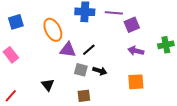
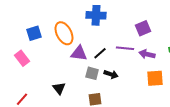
purple line: (114, 13) -> (125, 48), moved
blue square: (16, 22) -> (34, 33), moved
orange square: (136, 82) -> (155, 78), moved

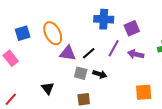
blue cross: (96, 15) -> (104, 19), moved
purple line: (125, 48) -> (114, 48), turned -66
orange square: (155, 78) -> (144, 92), moved

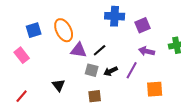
purple line: (114, 48) -> (132, 70), moved
black arrow: (100, 74) -> (111, 71), turned 136

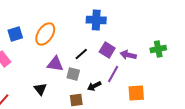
purple square: (143, 25) -> (107, 50), moved, turned -35
orange ellipse: (64, 30) -> (45, 34), turned 60
purple triangle: (79, 50) -> (55, 64), moved
black arrow: (111, 71) -> (94, 86), moved

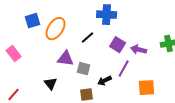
blue square: (15, 34) -> (33, 21), moved
black line: (81, 54) -> (88, 38), moved

